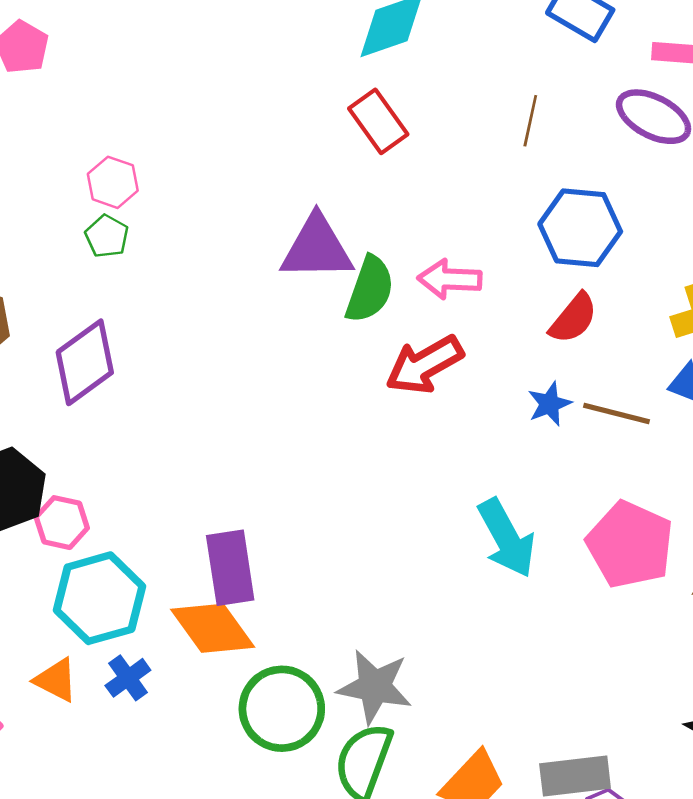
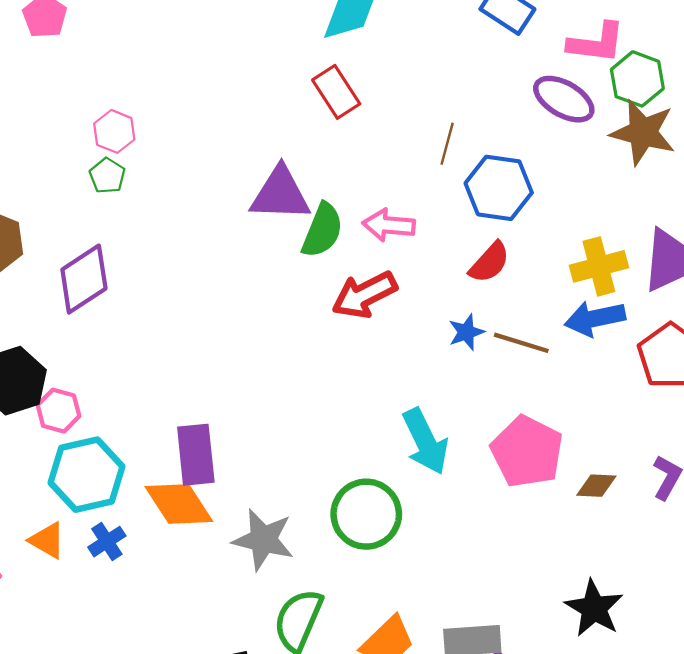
brown line: (530, 121) -> (447, 144), moved
gray star: (375, 687) -> (263, 540), moved
green circle: (282, 709) -> (366, 514), moved

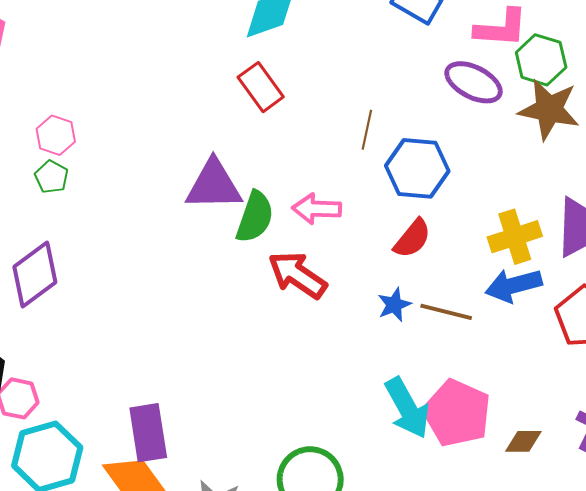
red arrow: (365, 295) -> (297, 275), turned 64
cyan arrow: (425, 441) -> (407, 408), moved

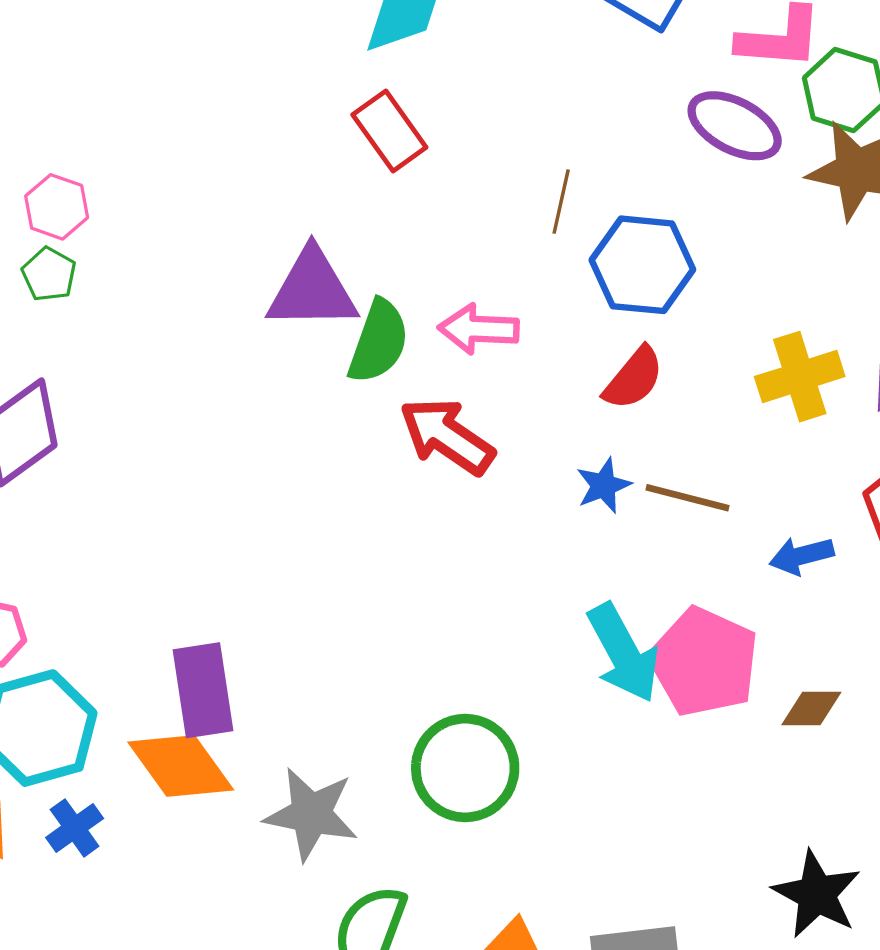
blue arrow: (514, 285) -> (802, 556), moved, size x0.7

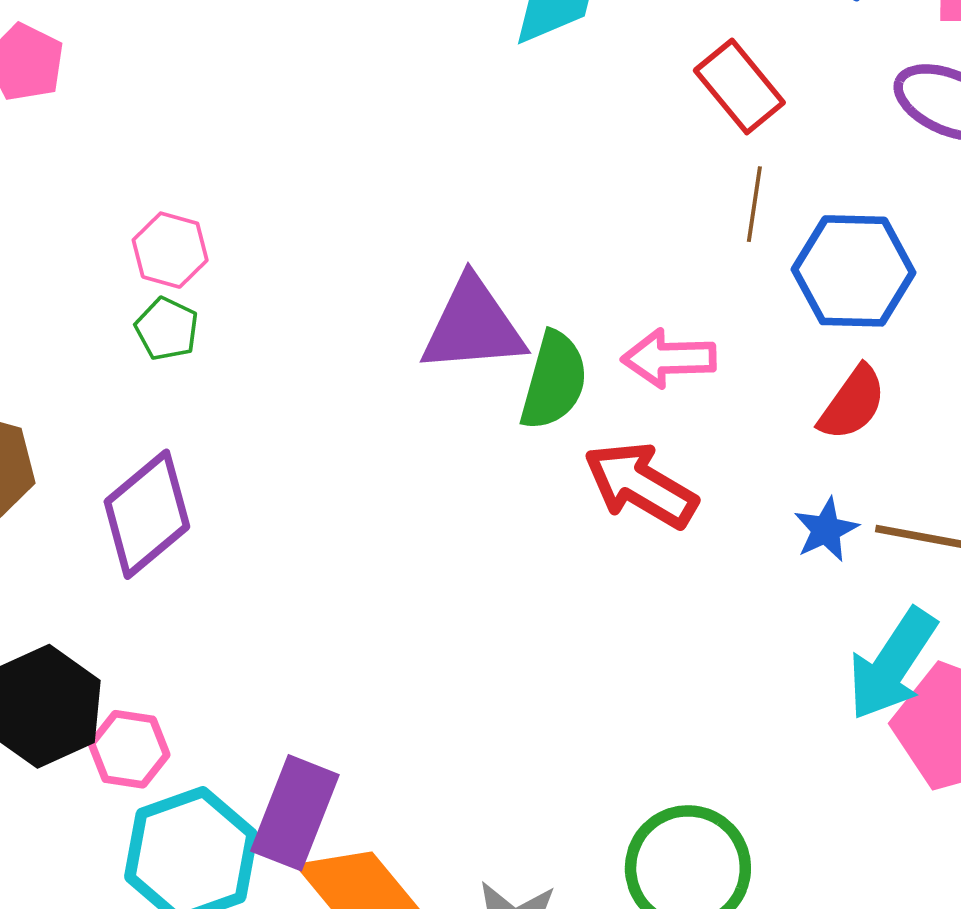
red rectangle: (389, 131) -> (739, 87), moved
cyan arrow: (623, 653) -> (892, 664), moved, turned 66
purple rectangle: (203, 690) -> (295, 813), moved, turned 34

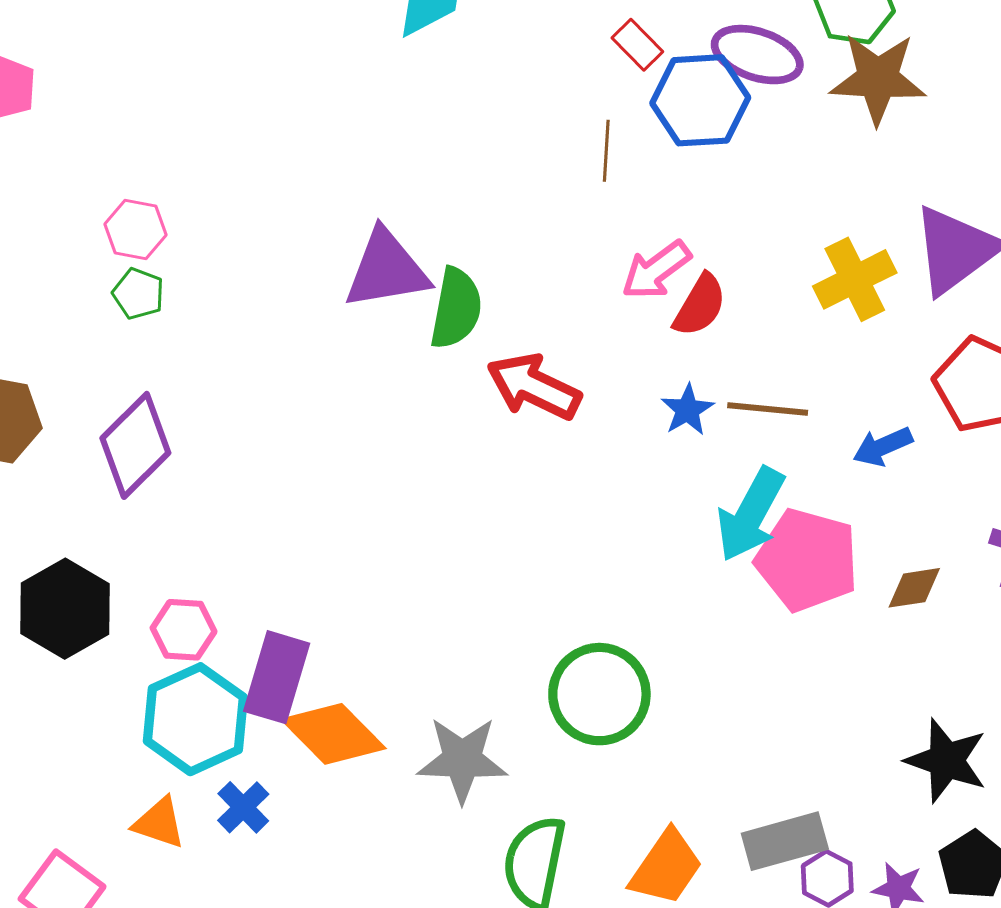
red rectangle: (739, 87) -> (637, 45), moved, size x0.7
blue hexagon: (854, 271) -> (700, 100), moved
pink arrow: (669, 358) -> (656, 270), moved, turned -30
pink hexagon: (129, 749) -> (184, 630), moved

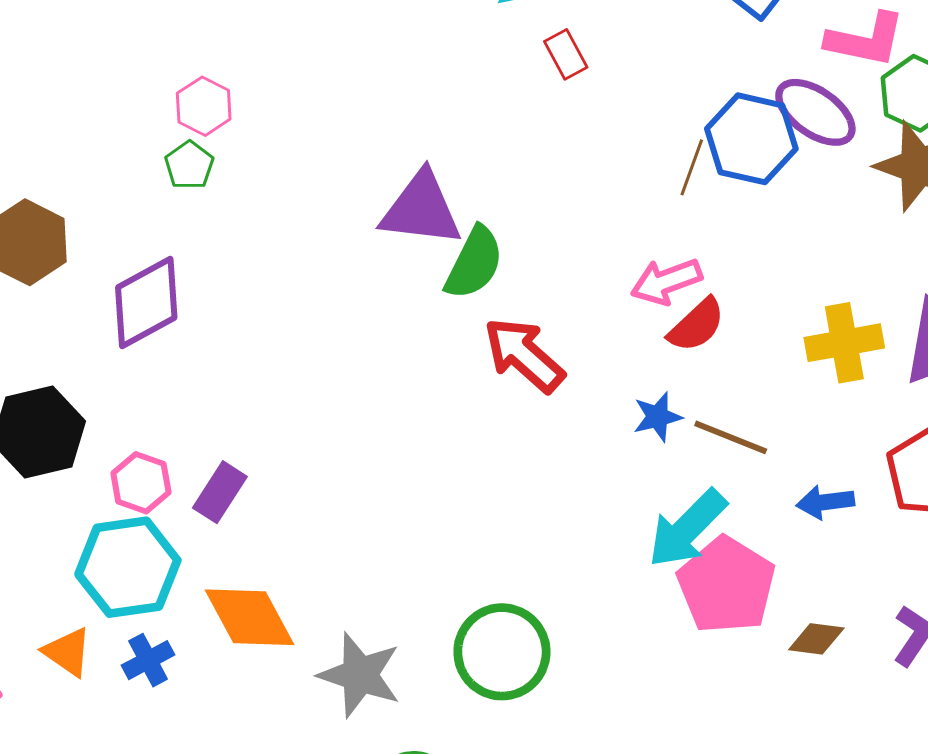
red rectangle: (637, 45) -> (566, 54), moved
brown line: (606, 151) -> (692, 167), moved
purple rectangle: (277, 677) -> (220, 492), moved, size x0.7

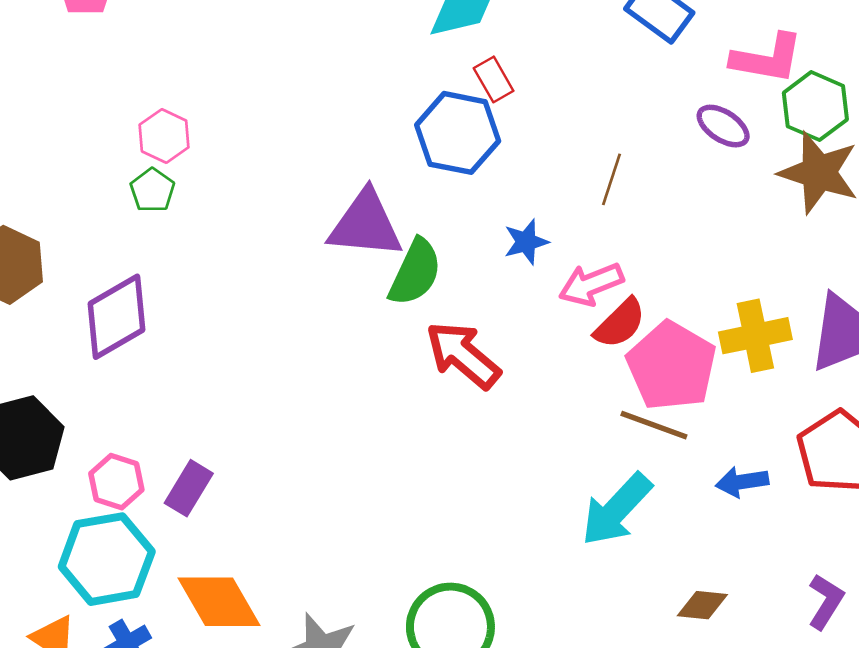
purple ellipse: (815, 112) -> (723, 126), size x0.7
blue hexagon: (751, 139) -> (458, 133), moved
blue star: (657, 417) -> (526, 242), moved
pink pentagon: (726, 585) -> (672, 366), moved
brown diamond: (816, 639) -> (702, 605), moved

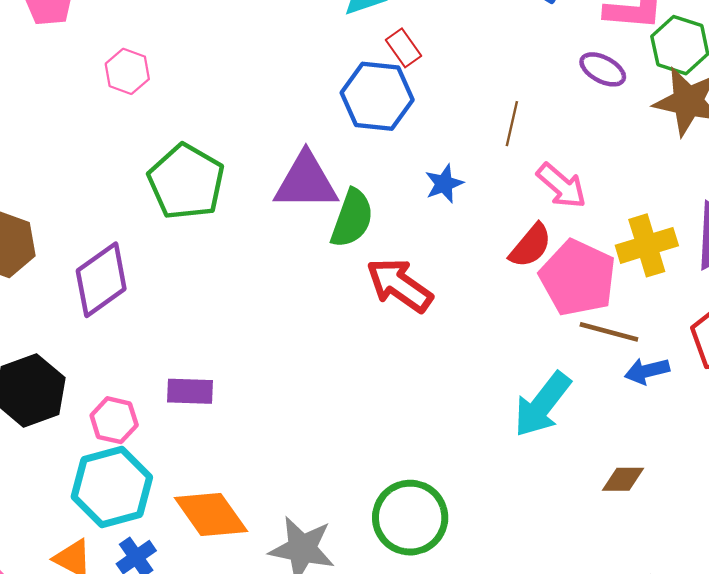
pink hexagon: (164, 136) -> (127, 71), moved
green pentagon: (152, 190) -> (186, 182), moved, size x2.0
pink arrow: (591, 284) -> (561, 186), moved, turned -112
brown line: (654, 425) -> (609, 332), moved
purple rectangle: (189, 488) -> (190, 391), moved, turned 66

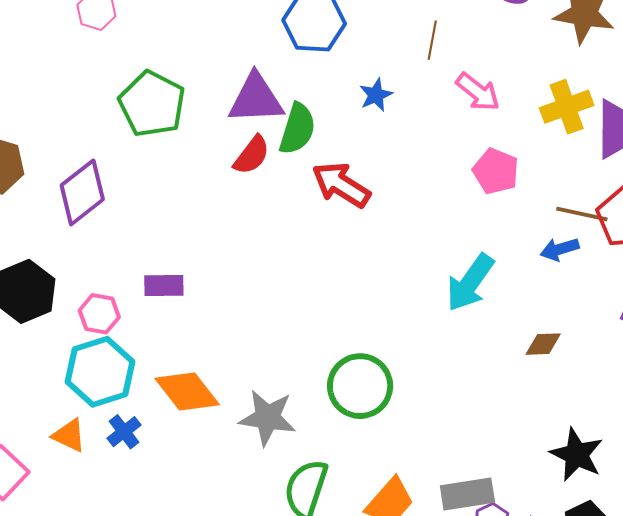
yellow cross: (647, 245) -> (567, 107), moved
red semicircle: (531, 246) -> (252, 155), moved
pink pentagon: (578, 278) -> (496, 171), size x0.7
brown line: (609, 332) -> (582, 214), moved

